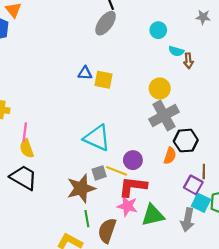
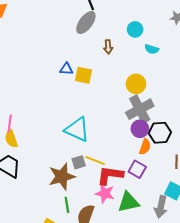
brown arrow: (188, 61) -> (108, 47), moved
purple circle: (133, 160) -> (140, 129), moved
purple square: (193, 185) -> (137, 169), moved

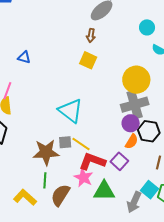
brown arrow: (108, 47) -> (91, 35), moved
blue triangle: (66, 69) -> (24, 57), moved
yellow circle: (136, 84) -> (136, 80), size x1.4

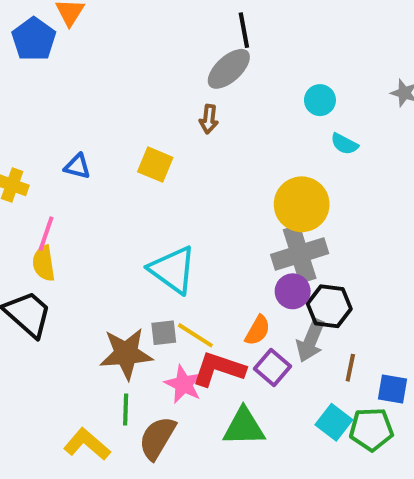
yellow square: (88, 60) -> (155, 165), moved
orange semicircle: (132, 141) -> (258, 330), moved
pink star: (83, 177) -> (183, 384), moved
gray arrow: (134, 202) -> (311, 341), moved

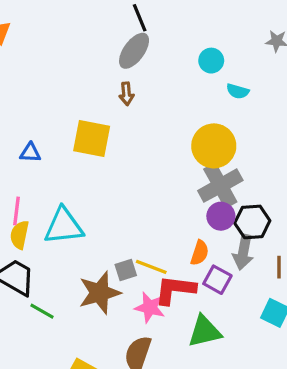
yellow square: (155, 165) -> (92, 139), size x1.4
yellow semicircle: (44, 263) -> (20, 235), turned 32
cyan triangle: (173, 270) -> (64, 226), moved, turned -30
green line: (126, 409) -> (42, 311), moved, turned -50

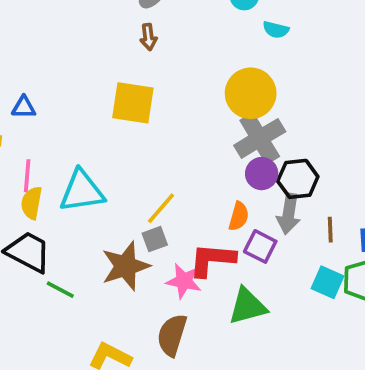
yellow square: (92, 139) -> (133, 103), moved
blue triangle: (30, 153) -> (24, 107), moved
yellow line: (151, 267) -> (161, 208), moved, turned -68

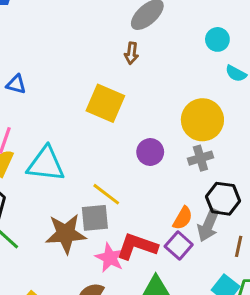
gray cross: (260, 138) -> (200, 158), size x0.6
purple circle: (262, 174) -> (150, 152), moved
yellow line: (161, 208) -> (106, 194), turned 72
orange semicircle: (239, 216) -> (183, 218), moved
gray square: (155, 239) -> (95, 218), size x1.4

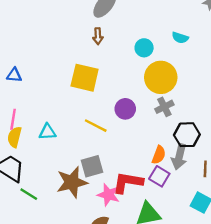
cyan circle: (217, 39) -> (144, 48), moved
cyan triangle: (46, 164) -> (47, 132), size x0.6
yellow line: (106, 194) -> (96, 126), moved

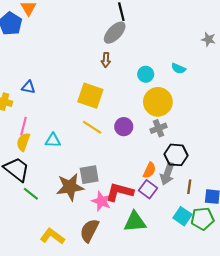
yellow line: (96, 126) -> (92, 127), moved

